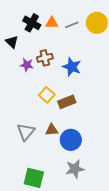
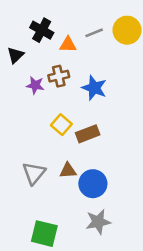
orange triangle: (52, 23) -> (68, 45), moved
black triangle: (12, 42) -> (15, 55), turned 32

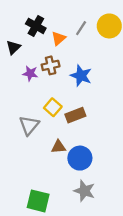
gray line: (94, 33) -> (81, 28), turned -35
orange triangle: (68, 45) -> (58, 38), turned -42
gray triangle: (34, 173) -> (29, 125), moved
gray star: (98, 222) -> (84, 191), turned 30

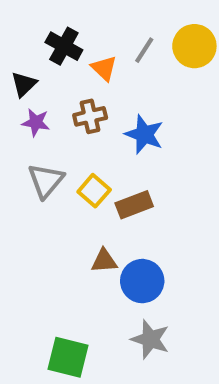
orange triangle: (58, 38) -> (104, 68), turned -35
purple star: (30, 73) -> (36, 122), moved
gray triangle: (29, 125) -> (46, 181), moved

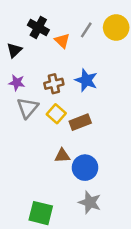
brown cross: (90, 116) -> (54, 84), moved
purple star: (36, 122) -> (17, 83), moved

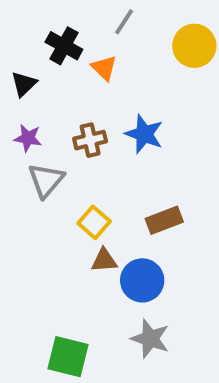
gray line: (86, 30) -> (124, 22), moved
yellow square: (56, 114) -> (94, 222), moved
brown rectangle: (80, 122) -> (164, 220), moved

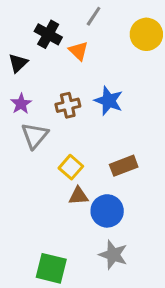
purple star: (28, 138) -> (21, 104), turned 30

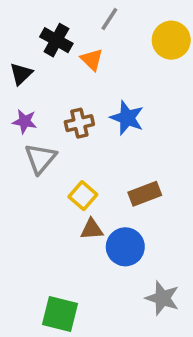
purple star: (21, 104) -> (25, 121), turned -30
gray star: (113, 255) -> (162, 298), moved

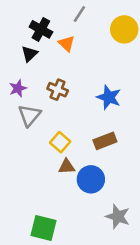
black triangle: (21, 74) -> (29, 54), moved
blue star: (127, 118) -> (109, 97), moved
purple star: (25, 121) -> (18, 88), turned -30
brown cross: (79, 123) -> (58, 90), turned 36

